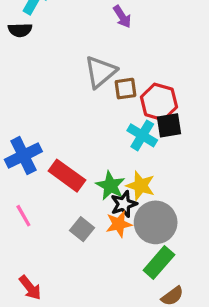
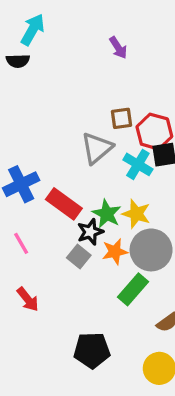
gray triangle: (100, 72) -> (97, 148), moved
black star: (124, 204) -> (90, 232), moved
green rectangle: (159, 263) -> (133, 289), moved
red arrow: (30, 288) -> (28, 299), moved

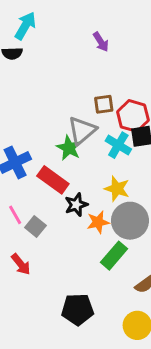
green star: (107, 214) -> (69, 148), moved
gray square: (79, 257) -> (35, 226), moved

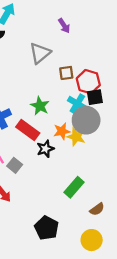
gray triangle: (82, 130) -> (40, 53), moved
gray circle: (130, 221) -> (86, 120), moved
orange star: (98, 222) -> (62, 131), moved
black pentagon: (78, 309) -> (46, 228), turned 30

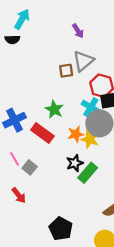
gray triangle: (40, 53) -> (83, 61), moved
brown square: (66, 73) -> (66, 71), moved
black star: (45, 149) -> (75, 163), moved
green rectangle: (74, 187) -> (88, 173), moved

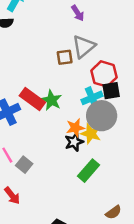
cyan cross: (91, 107) -> (92, 98), turned 36
red rectangle: (42, 133) -> (32, 99), moved
black star: (75, 163) -> (74, 142), moved

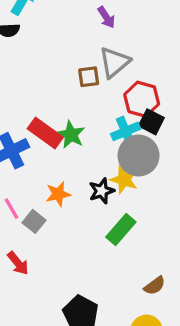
black square: (111, 91) -> (151, 122), turned 36
orange star: (75, 128) -> (58, 194), moved

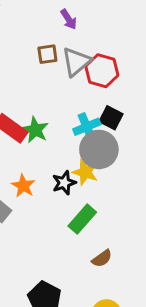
brown square: (89, 77) -> (47, 54), moved
red hexagon: (142, 99) -> (102, 71), moved
orange star: (58, 194) -> (23, 186), turned -30
brown semicircle: (155, 286) -> (102, 258), moved

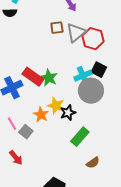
yellow star: (85, 172) -> (56, 106), moved

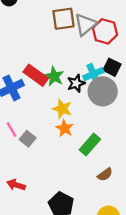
brown square: (57, 28) -> (63, 19), size x1.5
black star: (68, 113) -> (76, 83), moved
orange star: (41, 115) -> (65, 128), moved
red arrow: (16, 158) -> (16, 185), moved, turned 147

